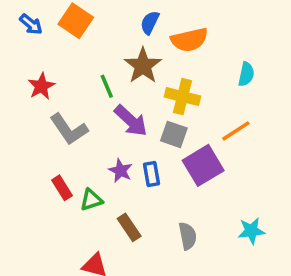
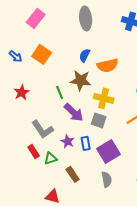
brown star: (143, 66) -> (81, 80), turned -30
gray L-shape: (69, 129) -> (43, 129), moved
purple square: (203, 165) -> (109, 151), moved

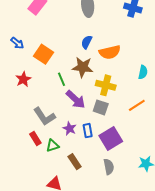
orange square: (42, 54) -> (43, 54), moved

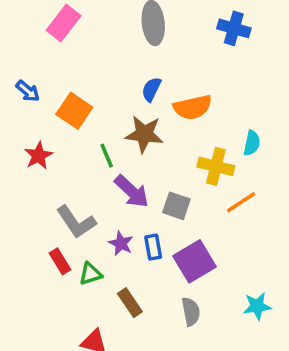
yellow cross: (106, 85) -> (216, 166), moved

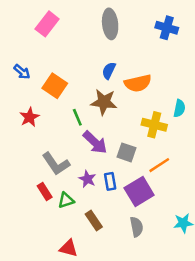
orange line: (241, 202) -> (159, 165), moved

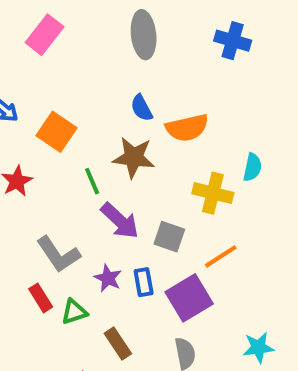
blue semicircle: (109, 71) -> (142, 108), turned -54

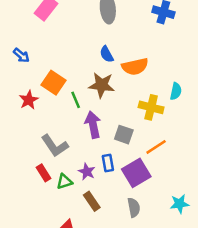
orange square: (56, 132) -> (53, 83), moved
purple arrow: (120, 221) -> (93, 125), turned -145
purple star: (108, 278) -> (87, 172), moved

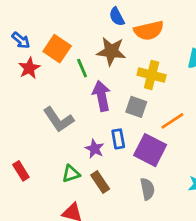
blue arrow: (21, 55) -> (21, 40), moved
yellow cross: (151, 107) -> (152, 75), moved
red rectangle: (44, 173) -> (21, 171), moved
purple square: (136, 173) -> (150, 150), turned -32
green triangle: (65, 182) -> (71, 174), moved

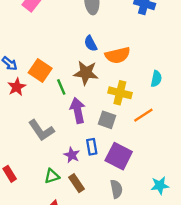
orange line: (172, 121) -> (143, 115), moved

